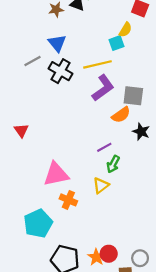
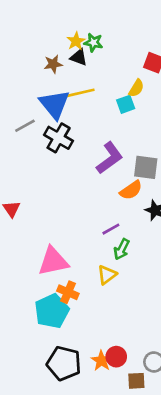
blue triangle: (57, 43) -> (54, 104), size x1.4
yellow line: (97, 64) -> (77, 94), moved
cyan pentagon: (38, 223) -> (52, 311), moved

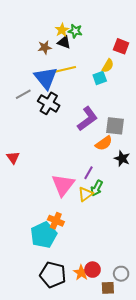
purple line: (111, 229) -> (88, 173), turned -32
pink triangle: (53, 261) -> (63, 185), moved, turned -40
yellow triangle: (107, 275) -> (85, 194), moved

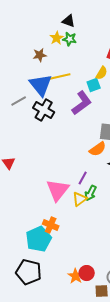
black triangle: (64, 42) -> (69, 21), moved
purple L-shape: (87, 119) -> (82, 103), moved
black pentagon: (53, 275) -> (29, 272), moved

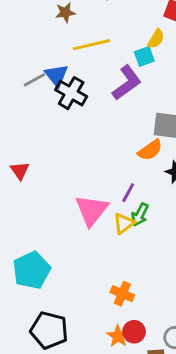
blue triangle: (41, 85) -> (56, 75), moved, size x0.7
orange cross: (51, 225) -> (122, 294), moved
cyan pentagon: (39, 239) -> (32, 270), moved

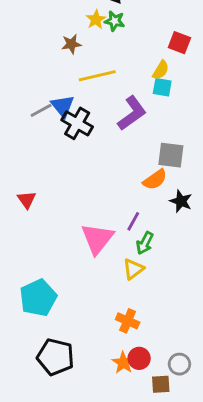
cyan square: (144, 56) -> (162, 87), moved, turned 30
yellow triangle: (124, 223) -> (133, 269), moved

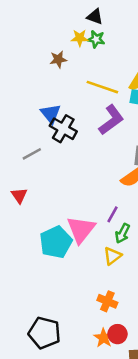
yellow star: (96, 20) -> (80, 38), turned 30
yellow line: (97, 76) -> (102, 87), moved, turned 32
gray line: (41, 110) -> (32, 154), moved
cyan pentagon: (38, 298) -> (56, 242), moved

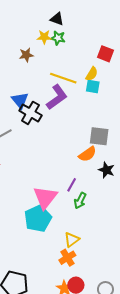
purple L-shape: (111, 120) -> (57, 97), moved
cyan pentagon: (56, 242) -> (38, 219), moved
yellow triangle: (112, 256) -> (72, 240), moved
orange cross: (107, 301) -> (67, 258), turned 35

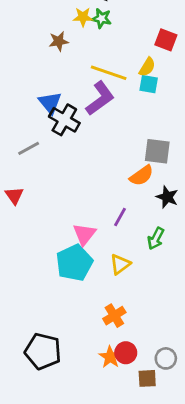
pink triangle: (45, 197) -> (84, 234), size x0.7
green arrow: (80, 201) -> (156, 238), moved
yellow triangle: (72, 240) -> (120, 264), moved

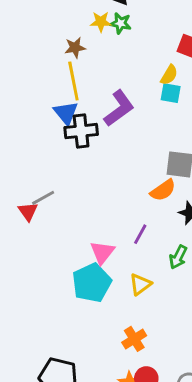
yellow line: (109, 73) -> (73, 81), moved, turned 60
black cross: (64, 120) -> (81, 131), turned -36
gray line: (29, 148) -> (43, 198), moved

